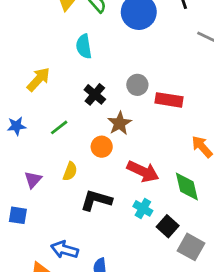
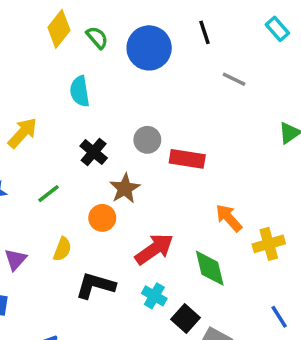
red arrow: (143, 171) -> (154, 249), turned -60

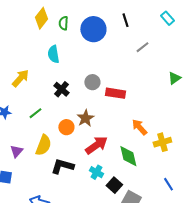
green semicircle: (97, 38) -> (63, 23), turned -136
gray line: (234, 79) -> (142, 47), turned -64
brown star: (125, 188) -> (85, 118), moved
yellow semicircle: (62, 249) -> (43, 145), size x1.5

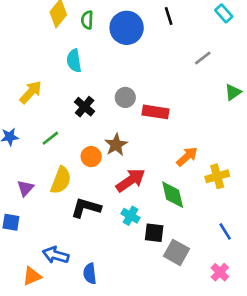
gray line: (142, 47) -> (203, 58), moved
orange arrow: (139, 127) -> (187, 157), turned 90
black square: (114, 185) -> (154, 233), turned -35

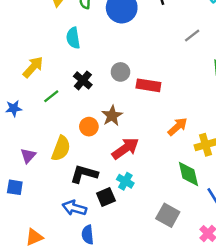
green line: (50, 138) -> (51, 96), moved
green diamond: (173, 195) -> (188, 174), moved
black square: (154, 233) -> (106, 197), moved, turned -30
blue arrow: (56, 255) -> (74, 208), moved

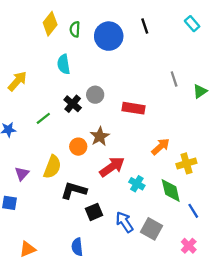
gray line: (192, 36) -> (174, 79), moved, turned -70
yellow arrow: (33, 67) -> (17, 81), moved
gray circle: (120, 72) -> (95, 95), moved
cyan cross: (125, 181) -> (137, 184), moved
blue arrow: (74, 208) -> (124, 222), moved, turned 40

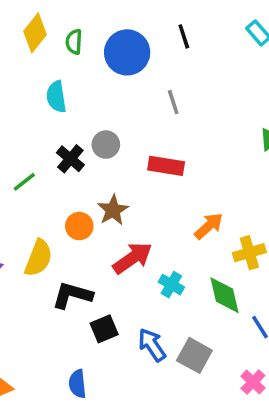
gray line: (174, 79) -> (173, 102), moved

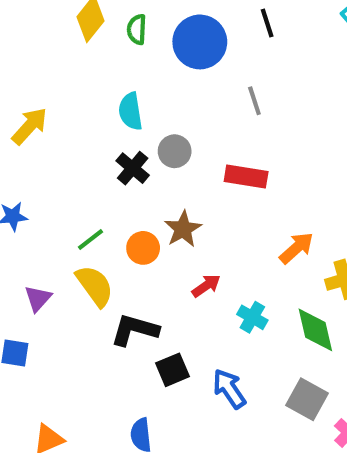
cyan semicircle: (56, 97) -> (130, 111), moved
green line: (24, 182) -> (91, 240), moved
yellow semicircle: (39, 258) -> (95, 286), turned -57
red arrow: (132, 258) -> (206, 286), size x0.6
gray square: (194, 355) -> (307, 399), moved

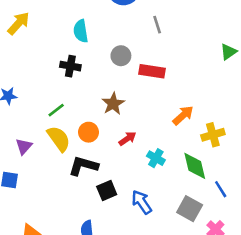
yellow arrow: (30, 126) -> (19, 23), moved
gray circle: (175, 151) -> (121, 56), moved
black cross: (133, 168) -> (70, 66), moved, turned -30
orange circle: (143, 248) -> (89, 132), moved

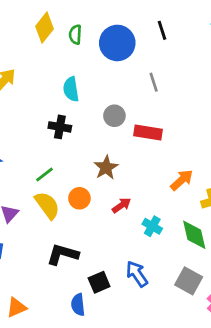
black L-shape: (83, 166) -> (63, 254), moved
black square: (107, 190) -> (99, 282), moved

